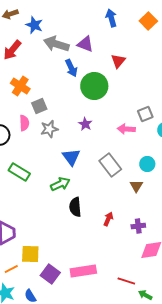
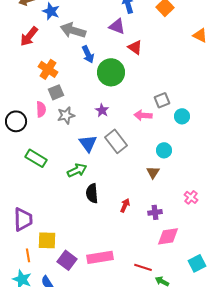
purple triangle: (85, 44) -> (117, 26), moved
red triangle: (118, 61) -> (135, 47), turned -35
orange cross: (20, 86) -> (48, 69), moved
gray rectangle: (110, 165) -> (116, 141), moved
orange line: (11, 269) -> (28, 255), turned -72

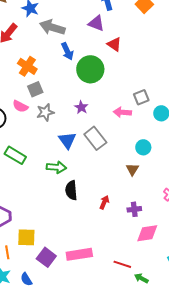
pink semicircle: (41, 109) -> (20, 106), turned 119
green arrow: (77, 170) -> (56, 167), turned 30

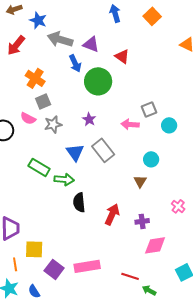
purple triangle: (96, 23) -> (91, 44), moved
green rectangle: (15, 155) -> (39, 167), moved
red arrow: (104, 202) -> (112, 214), size x1.5

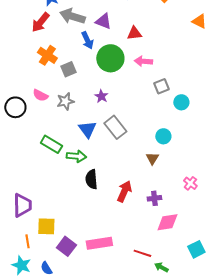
red arrow: (16, 45) -> (40, 22), moved
red triangle: (122, 56) -> (134, 33), turned -42
gray square: (43, 101) -> (68, 69), moved
pink arrow: (130, 124) -> (143, 61), moved

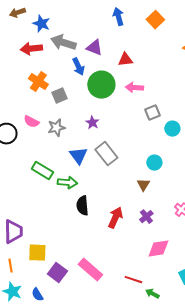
red arrow: (40, 22) -> (31, 49), turned 45
purple cross: (154, 198) -> (146, 217), moved, turned -32
orange line: (27, 241) -> (10, 266), moved
pink rectangle: (99, 243) -> (90, 270), turned 50

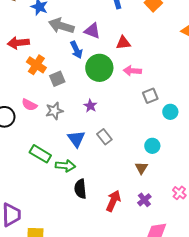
red arrow: (31, 49) -> (18, 43), moved
gray rectangle: (106, 154) -> (104, 137), size x0.7

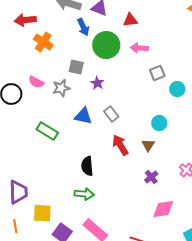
gray square: (57, 79) -> (76, 67), moved, turned 35
blue triangle: (76, 139) -> (83, 116), turned -42
green arrow: (65, 166) -> (84, 194), moved
red arrow: (113, 201) -> (120, 145), moved, turned -55

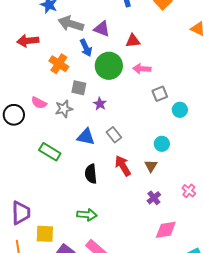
orange cross: (43, 42) -> (59, 64), moved
black semicircle: (87, 166) -> (91, 174), moved

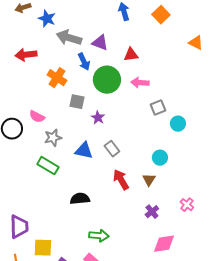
gray star: (64, 109) -> (53, 138), moved
black semicircle: (91, 174) -> (80, 199), moved, turned 90
green arrow: (87, 215) -> (99, 236), moved

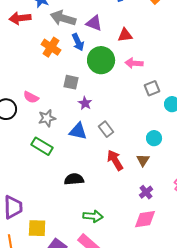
red arrow: (26, 55) -> (20, 18), moved
orange cross: (57, 78) -> (51, 47), moved
purple star: (98, 118) -> (85, 103), moved
pink diamond: (164, 244) -> (145, 219), moved

